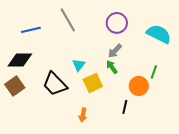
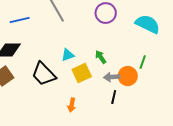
gray arrow: (115, 51) -> (112, 77), moved, turned 42
cyan triangle: (79, 65) -> (68, 55), turned 32

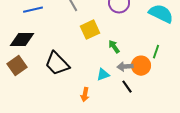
cyan triangle: (68, 55) -> (103, 75), moved
yellow square: (82, 73) -> (90, 30), moved
black line: (114, 97) -> (127, 87), turned -48

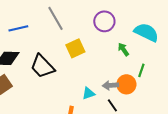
green arrow: (114, 47) -> (123, 49), moved
black trapezoid: (57, 64) -> (42, 66), moved

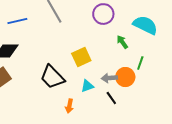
yellow square: (75, 48) -> (81, 57), moved
black trapezoid: (42, 66) -> (52, 77), moved

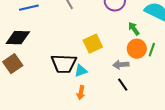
black trapezoid: (52, 77) -> (64, 64), turned -44
orange circle: (125, 77) -> (137, 49), moved
cyan triangle: (87, 86) -> (81, 71), moved

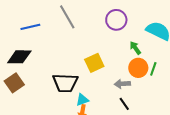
cyan triangle: (81, 71) -> (82, 100), moved

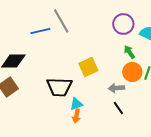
purple circle: (116, 20) -> (123, 24), moved
blue line: (30, 27) -> (40, 31), moved

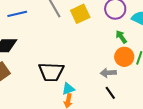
blue line: (40, 31) -> (17, 14), moved
yellow square: (88, 67) -> (80, 14), moved

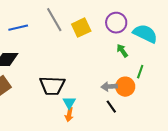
orange circle: (124, 57) -> (125, 87), moved
cyan triangle: (68, 89) -> (69, 103), turned -40

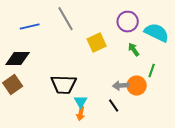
yellow square: (81, 28) -> (97, 43), moved
black line: (111, 107) -> (114, 106), moved

